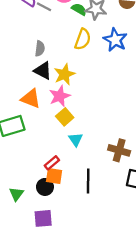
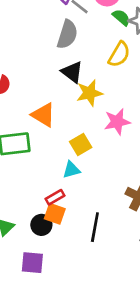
gray semicircle: (40, 49) -> (67, 34), moved, size x1.5
black triangle: (43, 71) -> (72, 72), moved
pink star: (60, 96) -> (117, 122), moved
cyan triangle: (76, 140) -> (71, 170), moved, turned 40

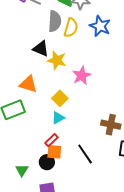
gray semicircle: (67, 34) -> (55, 21), moved
yellow star: (89, 93) -> (57, 60), turned -30
black line: (95, 227) -> (85, 154), turned -30

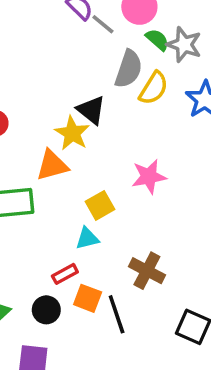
yellow star: (57, 60) -> (72, 133), moved
orange triangle: (28, 84) -> (52, 165), turned -48
brown cross: (111, 125) -> (147, 271), moved
orange square: (54, 152) -> (88, 298), moved

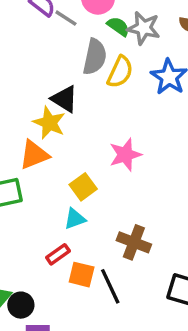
black circle: (46, 310) -> (21, 305), moved

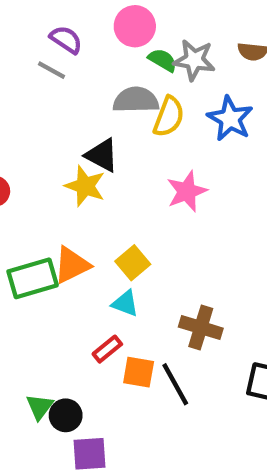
gray line: (66, 18) -> (51, 70), moved
gray semicircle: (95, 57) -> (136, 100), turned -99
orange triangle: (34, 155) -> (72, 265), moved
pink star: (125, 155) -> (187, 191), moved
cyan triangle: (75, 219) -> (125, 303), turned 45

